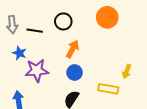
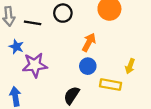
orange arrow: (73, 49) -> (89, 42), moved
blue circle: (75, 73) -> (88, 66), moved

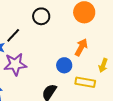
black line: (33, 23) -> (13, 35), moved, turned -56
orange arrow: (89, 42) -> (81, 47), moved

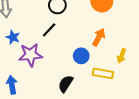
black line: (13, 35) -> (49, 30), moved

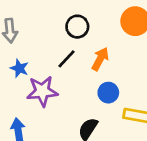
orange arrow: (99, 37) -> (100, 59), moved

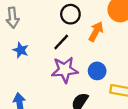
orange arrow: (100, 59) -> (96, 32), moved
purple star: (42, 91) -> (65, 70), moved

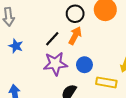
black circle: (70, 14) -> (75, 14), moved
orange arrow: (96, 32) -> (75, 36), moved

